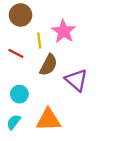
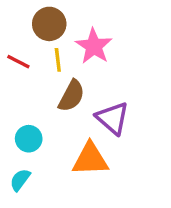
brown circle: (21, 15) -> (49, 24), moved
red line: (16, 53) -> (18, 62), moved
orange triangle: (48, 120) -> (90, 159), moved

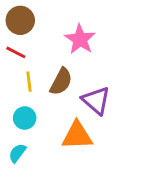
brown circle: (49, 24) -> (20, 20), moved
yellow line: (58, 60) -> (29, 82), moved

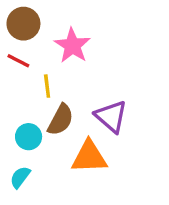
pink star: (80, 39) -> (72, 46), moved
yellow line: (29, 82) -> (47, 86), moved
brown semicircle: (61, 82) -> (61, 120), moved

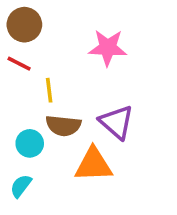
pink star: (72, 46) -> (108, 48), moved, turned -30
brown semicircle: (61, 120) -> (63, 126), turned 68

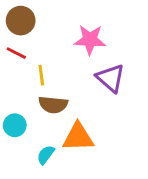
purple triangle: (117, 122) -> (111, 78), moved
cyan circle: (30, 143) -> (15, 125), moved
cyan semicircle: (21, 186) -> (46, 155), moved

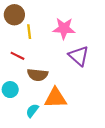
red line: (16, 53) -> (18, 56), moved
yellow line: (41, 75) -> (29, 32), moved

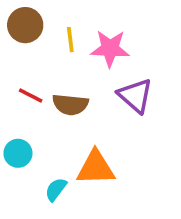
yellow line: (29, 32) -> (70, 40), moved
brown semicircle: (38, 75) -> (70, 105), moved

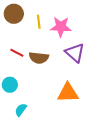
orange triangle: (96, 168) -> (68, 93), moved
cyan semicircle: (56, 189) -> (21, 110), moved

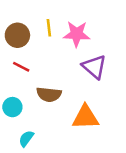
brown circle: (14, 14) -> (17, 35), moved
brown semicircle: (39, 58) -> (49, 94), moved

